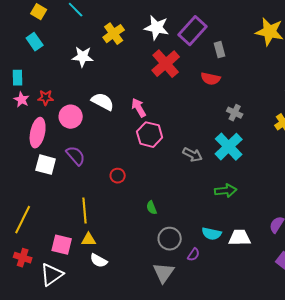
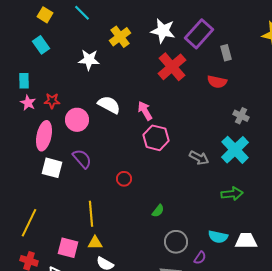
green semicircle: (152, 208) -> (158, 211), turned -120

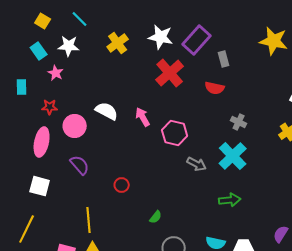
white star: (89, 60) -> (69, 46), moved
pink star: (28, 103) -> (56, 73), moved
pink hexagon: (156, 138) -> (175, 133), moved
white square: (52, 168) -> (40, 186), moved

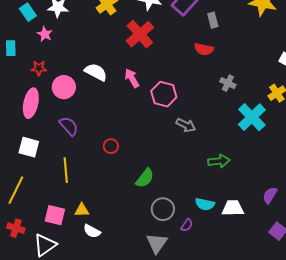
red cross: (170, 73) -> (140, 34), moved
cyan cross: (233, 156) -> (252, 117), moved
green semicircle: (156, 217) -> (145, 178), size x1.5
yellow line: (89, 220) -> (66, 170), moved

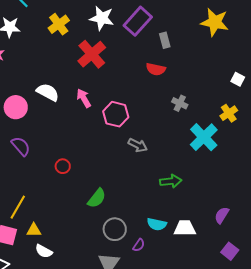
yellow line: (66, 170) -> (18, 207), moved, turned 35

